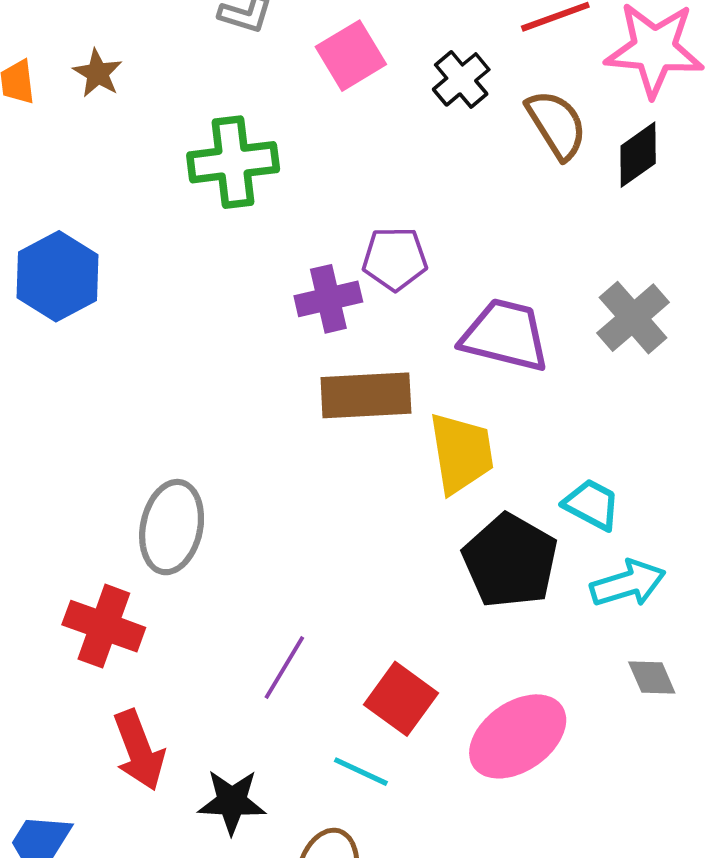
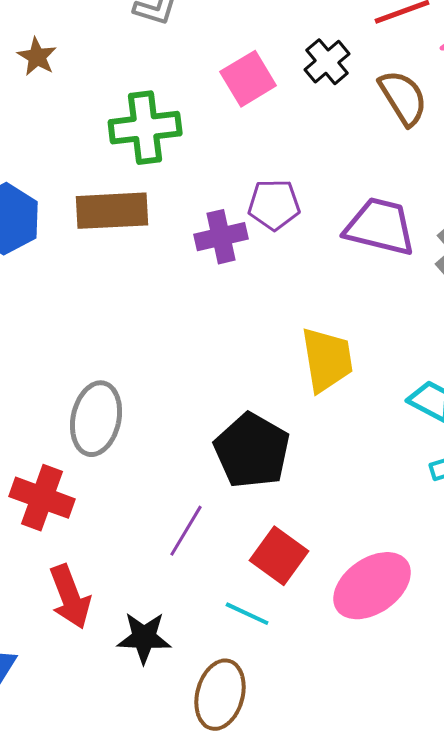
pink square: (351, 56) -> (248, 79), moved
purple trapezoid: (505, 335) -> (380, 227), moved
brown rectangle: (366, 395) -> (112, 211), moved
black pentagon: (510, 561) -> (252, 451), moved

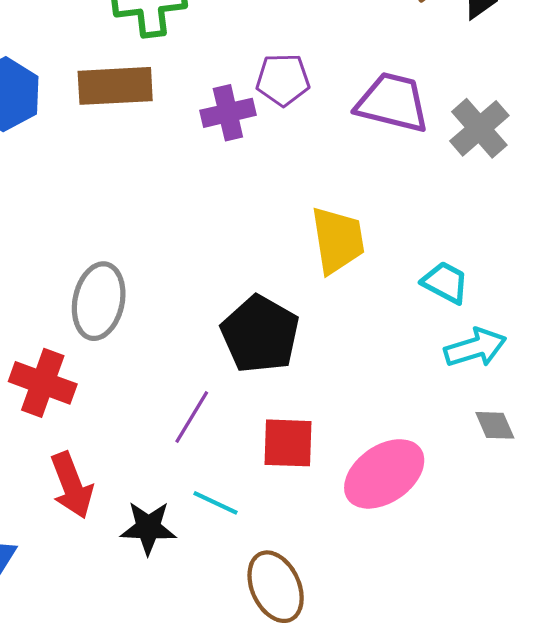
red square: (279, 556) -> (288, 443), turned -34
cyan line: (247, 614) -> (216, 503), moved
brown ellipse: (220, 695) -> (276, 587), moved, turned -40

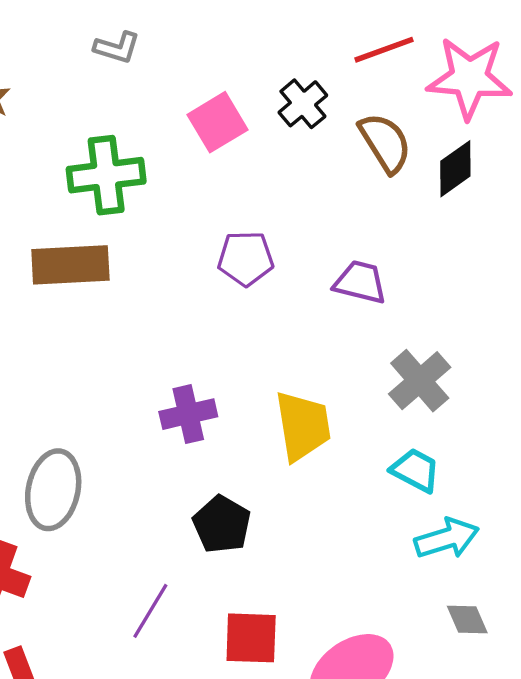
purple trapezoid: (392, 102) -> (360, 282), size x0.7
purple cross: (228, 113) -> (188, 414), moved
gray cross: (479, 128) -> (420, 381), moved
black pentagon: (260, 334) -> (222, 524), size x0.7

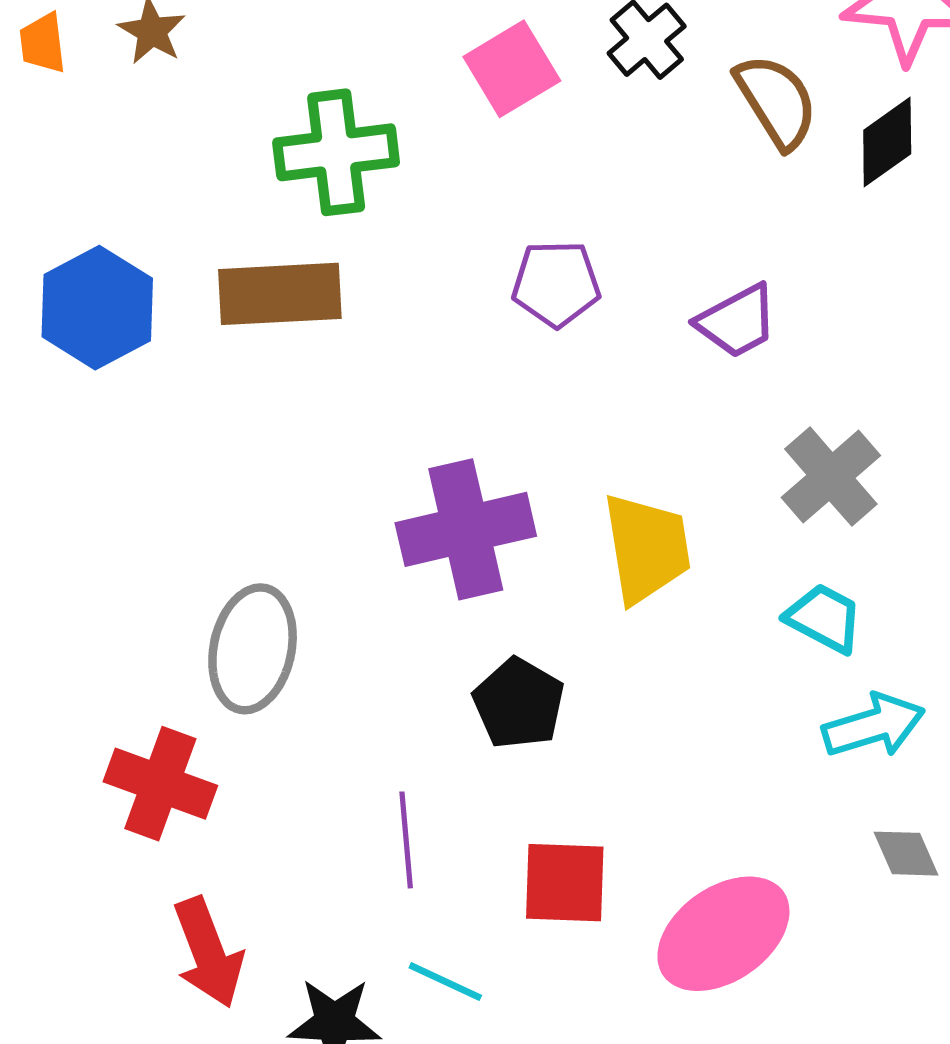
purple trapezoid: (360, 282) -> (737, 321), turned 138
purple cross: (188, 414) -> (466, 529), size x1.5
purple line: (150, 611) -> (406, 840), turned -36

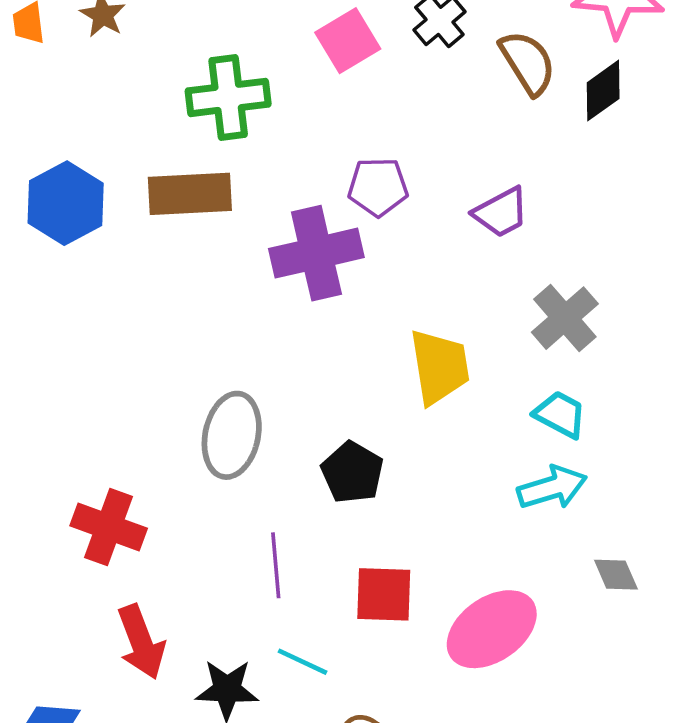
purple cross: (466, 529) -> (316, 253), moved
gray ellipse: (253, 649) -> (232, 435), moved
cyan arrow: (874, 726) -> (552, 488), moved

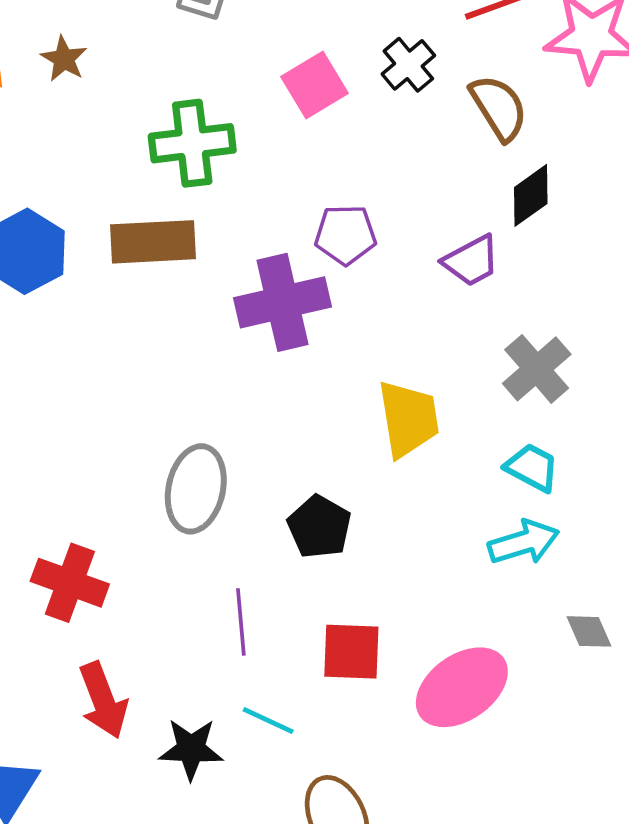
black diamond: (603, 91) -> (531, 195), moved

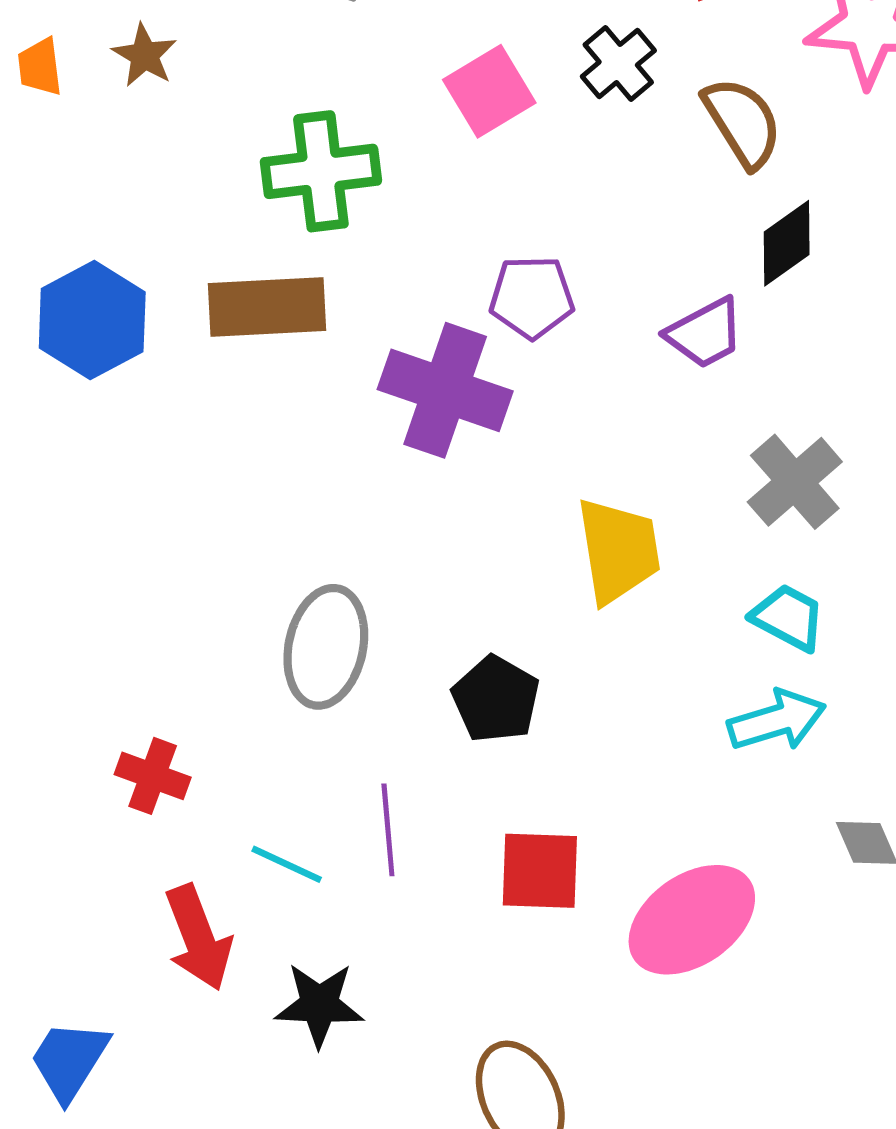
purple cross: (282, 302) -> (445, 390), turned 32
red cross: (70, 583) -> (153, 776), size x0.7
cyan line: (268, 721) -> (287, 864), moved

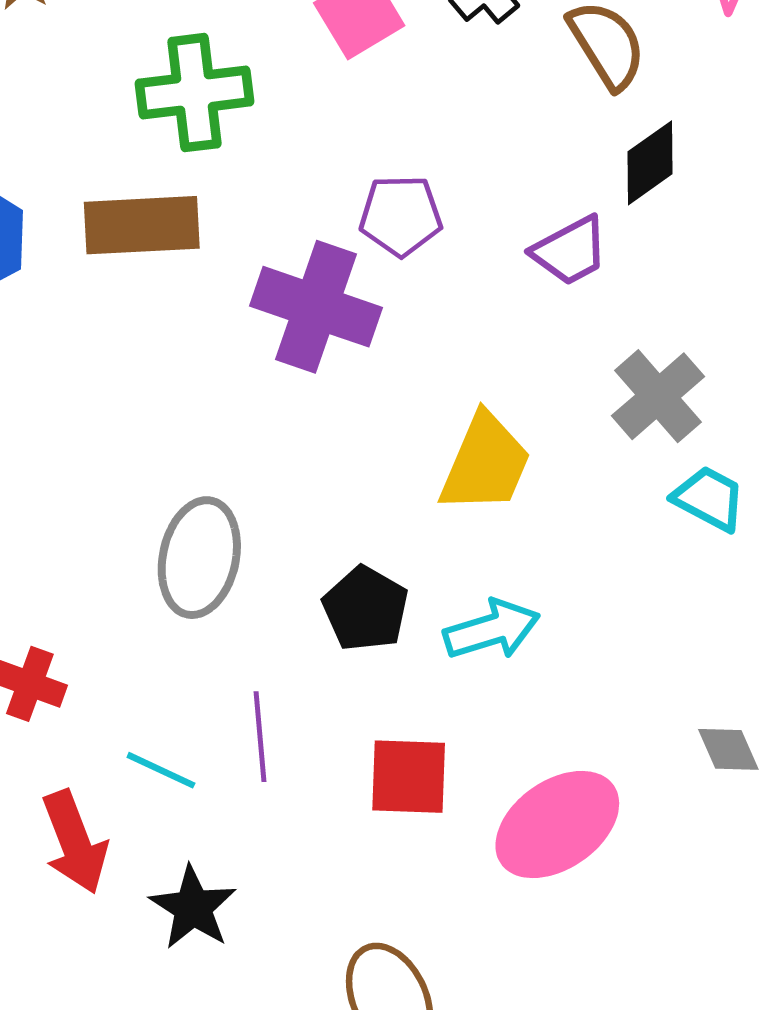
yellow trapezoid: (618, 550) -> (485, 463), turned 32
cyan trapezoid: (788, 617) -> (709, 498), moved
cyan arrow: (777, 720) -> (492, 630), moved
black star: (319, 1005) -> (193, 908), turned 30

